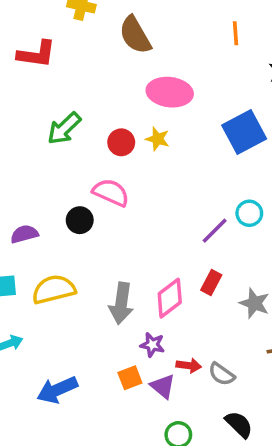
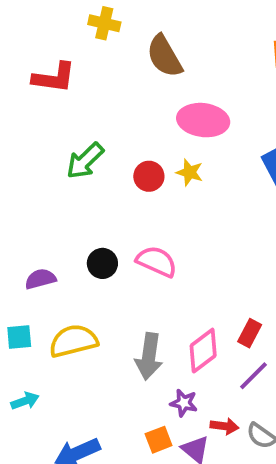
pink semicircle: (111, 192) -> (157, 261), moved
purple line: (215, 231) -> (253, 376), moved

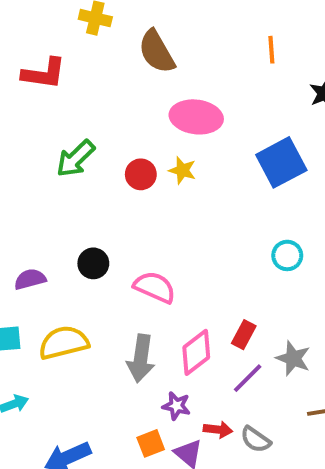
pink semicircle: (157, 261) -> (155, 287), moved

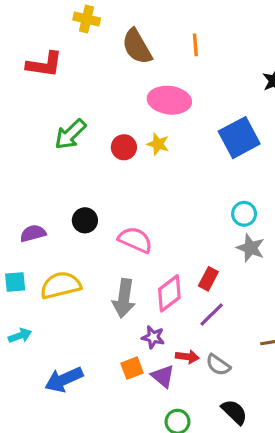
orange line: (271, 50) -> (195, 45), moved
gray star: (293, 358) -> (251, 248), moved

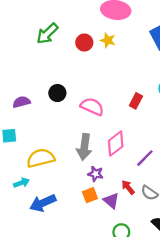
red rectangle: (208, 279) -> (136, 101), moved
yellow semicircle: (61, 285) -> (41, 158), moved
cyan arrow: (20, 336) -> (21, 183), moved
purple star: (153, 337) -> (96, 174), moved
red arrow: (187, 357) -> (128, 187), turned -136

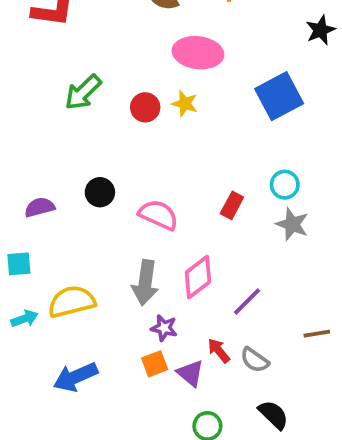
cyan arrow: (21, 183) -> (25, 319), moved

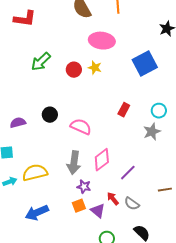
cyan circle: (285, 185) -> (159, 111), moved
red rectangle: (232, 205) -> (124, 110), moved
gray star: (292, 224) -> (152, 132), turned 30

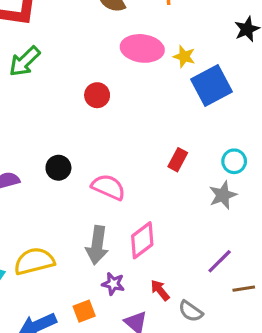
green arrow: (41, 62) -> (25, 61), moved
yellow star: (95, 68) -> (184, 56), moved
purple line: (128, 173) -> (220, 261), moved
red arrow: (113, 199) -> (160, 290), moved
orange square: (79, 206) -> (84, 311), moved

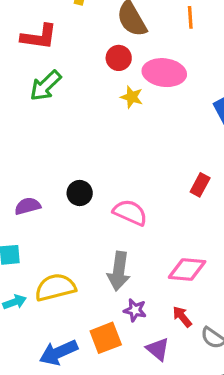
yellow star: (184, 56) -> (132, 97), moved
red circle: (97, 95) -> (119, 58), moved
pink diamond: (142, 240) -> (187, 269), moved, turned 42
orange square: (84, 311) -> (106, 338), size x1.4

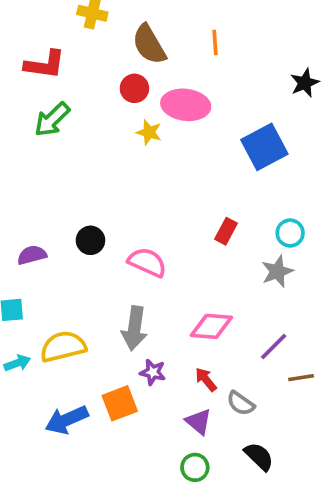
purple triangle: (158, 349) -> (199, 422), moved

